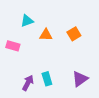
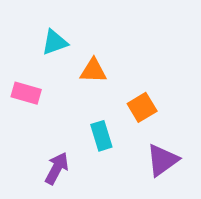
orange square: (74, 34) -> (142, 107), moved
cyan rectangle: (47, 79) -> (101, 136), moved

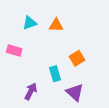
orange triangle: (93, 71) -> (56, 25), moved
purple triangle: (162, 160) -> (75, 92), moved, turned -42

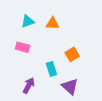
pink rectangle: (14, 51) -> (23, 47), moved

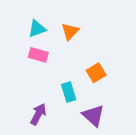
orange triangle: (52, 23) -> (70, 31), turned -48
pink rectangle: (23, 47) -> (38, 55), moved

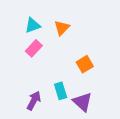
pink rectangle: (38, 55) -> (34, 48), turned -63
cyan rectangle: (69, 92) -> (61, 91), moved

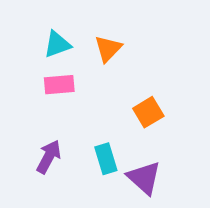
pink rectangle: (34, 48) -> (59, 85), turned 42
purple arrow: (34, 101) -> (49, 157), moved

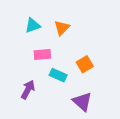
pink rectangle: (59, 85) -> (42, 54), moved
cyan rectangle: (106, 159) -> (58, 75), moved, turned -49

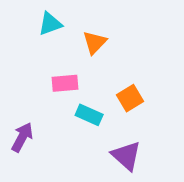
cyan triangle: (33, 25) -> (50, 24), moved
purple arrow: (28, 90) -> (22, 137), moved

